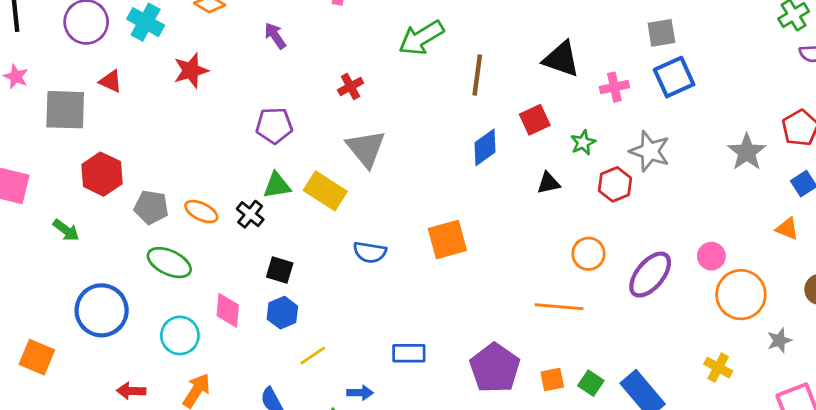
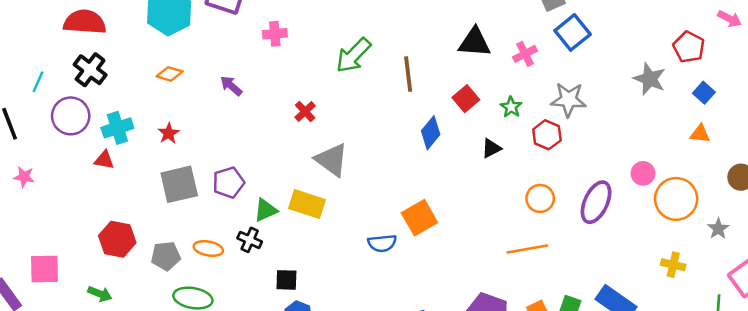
cyan cross: (146, 22) -> (117, 128), moved, turned -32
red star: (191, 71) -> (169, 133), size x0.7
gray square: (65, 110) -> (179, 184), moved
purple pentagon: (274, 125) -> (229, 182), moved
blue semicircle: (370, 252) -> (382, 243), moved

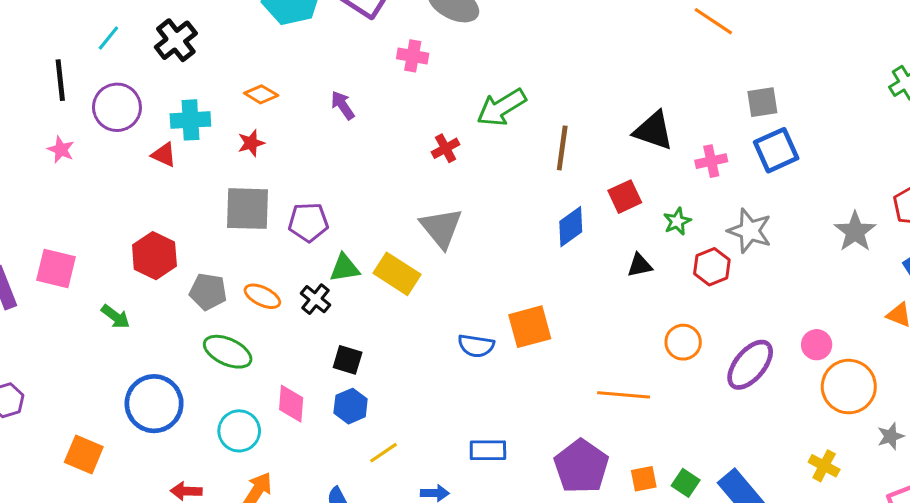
orange diamond: (170, 74) -> (261, 94), moved
red cross: (305, 111) -> (446, 148), moved
purple circle: (71, 116) -> (117, 107), moved
orange line: (527, 249) -> (624, 395), moved

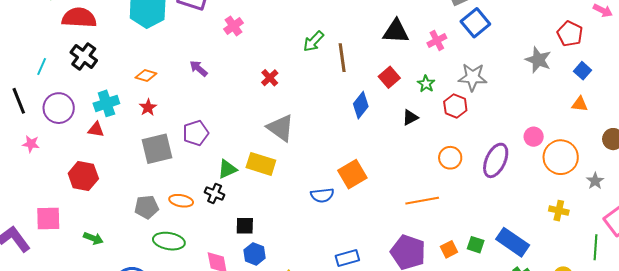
pink cross: (413, 56) -> (234, 26), turned -30
green arrow: (501, 107) -> (313, 41), moved, size x0.7
purple pentagon: (308, 222) -> (196, 133), moved
red hexagon: (154, 256) -> (83, 176), moved

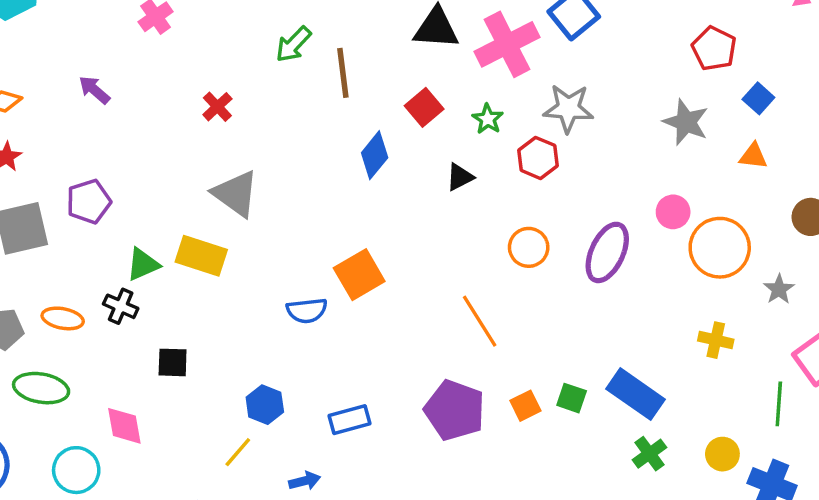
red pentagon: (570, 34) -> (714, 48), moved
pink cross: (437, 40) -> (507, 44), size x1.8
gray star: (538, 60) -> (686, 122), moved
orange line: (422, 201) -> (480, 321), turned 68
blue hexagon: (255, 254) -> (265, 405), moved

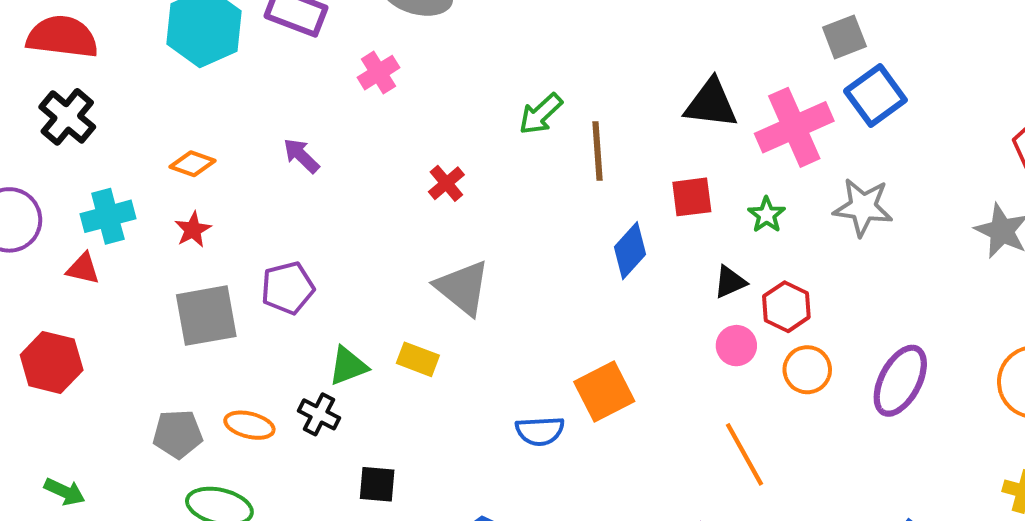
red square: (424, 107) -> (692, 197), turned 30
red hexagon: (538, 158) -> (786, 307), moved
pink circle: (673, 212) -> (736, 346), moved
yellow rectangle: (201, 256) -> (418, 359), size x0.7

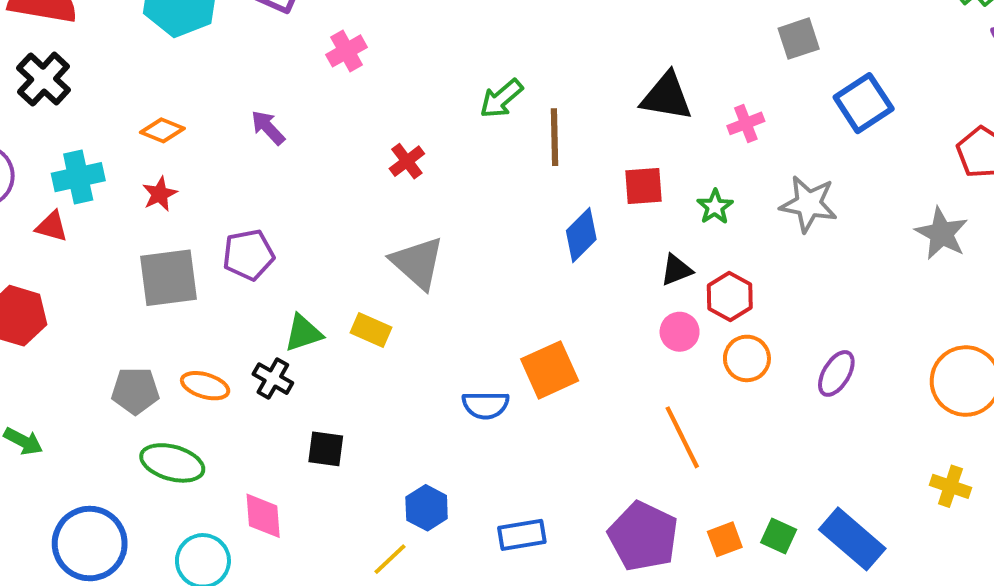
blue square: (875, 96) -> (864, 103), moved
pink cross: (794, 127) -> (746, 123), size x0.5
purple ellipse: (900, 381) -> (836, 373), size x0.7

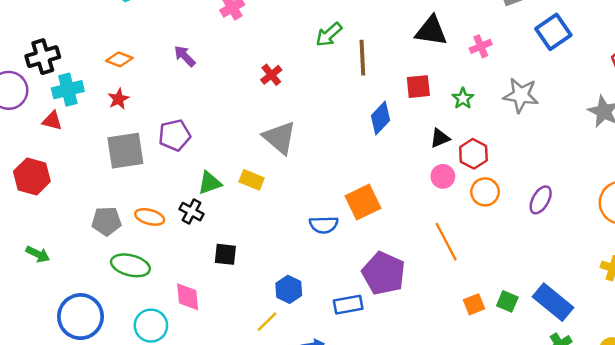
black cross: (44, 79) -> (43, 57), moved, turned 32
purple pentagon: (643, 536) -> (384, 273), moved

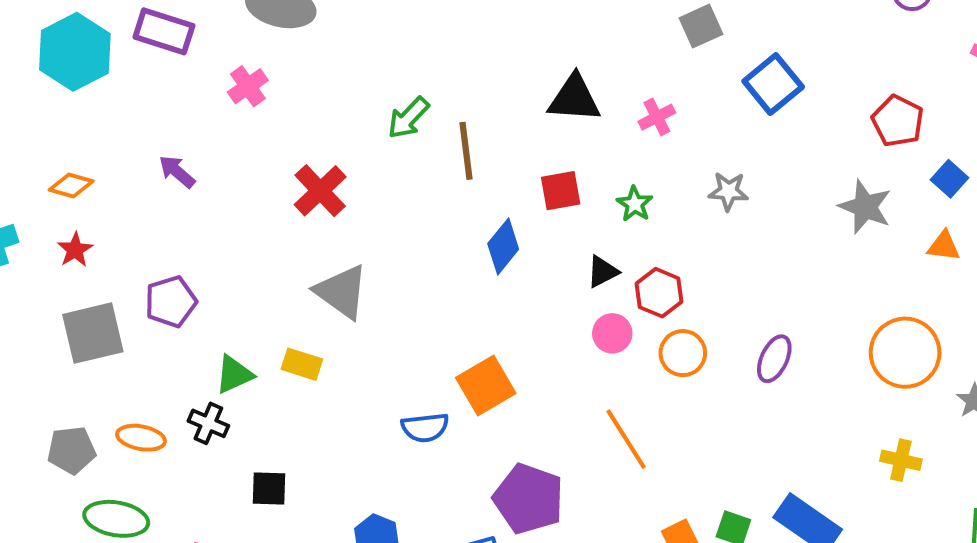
red cross: (271, 75) -> (320, 191), size x1.5
gray star: (521, 95) -> (728, 191), size x0.7

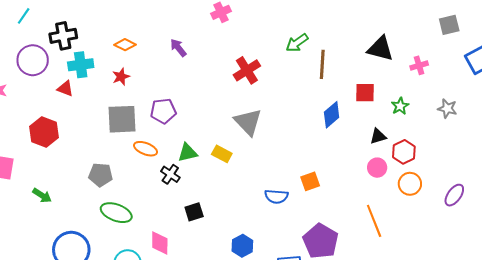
orange square: (486, 386) -> (310, 181), size x0.7
orange ellipse: (141, 438) -> (145, 149), moved
black square: (269, 488) -> (194, 212), turned -30

